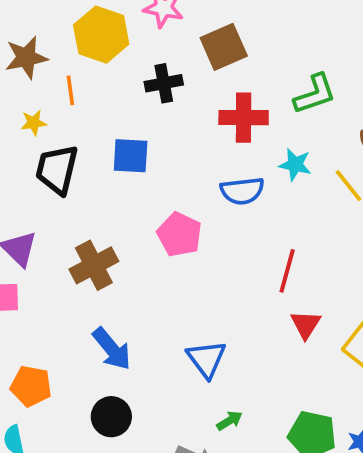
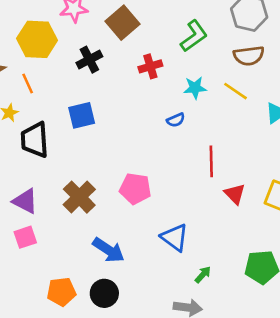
red cross: (244, 118) -> (150, 66), size x0.7
blue semicircle: (242, 191) -> (176, 120), moved, size x0.6
pink pentagon: (179, 234) -> (135, 189), moved
black circle: (111, 417) -> (104, 293), moved

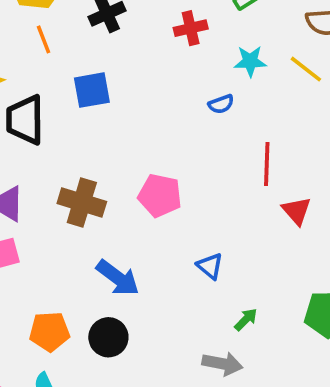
orange line: (28, 83) -> (43, 39), moved
brown cross: (79, 197) -> (82, 202), turned -32
blue triangle: (175, 237) -> (210, 266), size x0.7

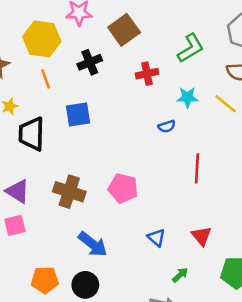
red triangle: (296, 211) -> (201, 236), moved

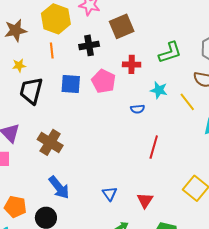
pink pentagon: (123, 188) -> (104, 81), moved

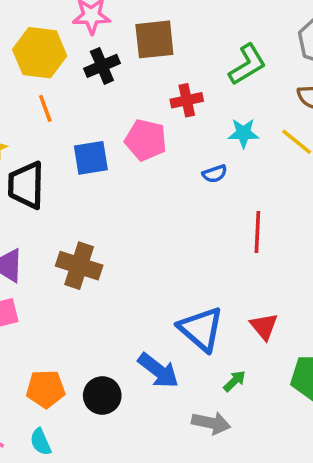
brown square: (122, 26) -> (154, 39), turned 30
black cross: (89, 45) -> (102, 66), moved
blue arrow: (59, 187) -> (158, 371), moved
blue triangle: (110, 194) -> (201, 329), size x1.8

